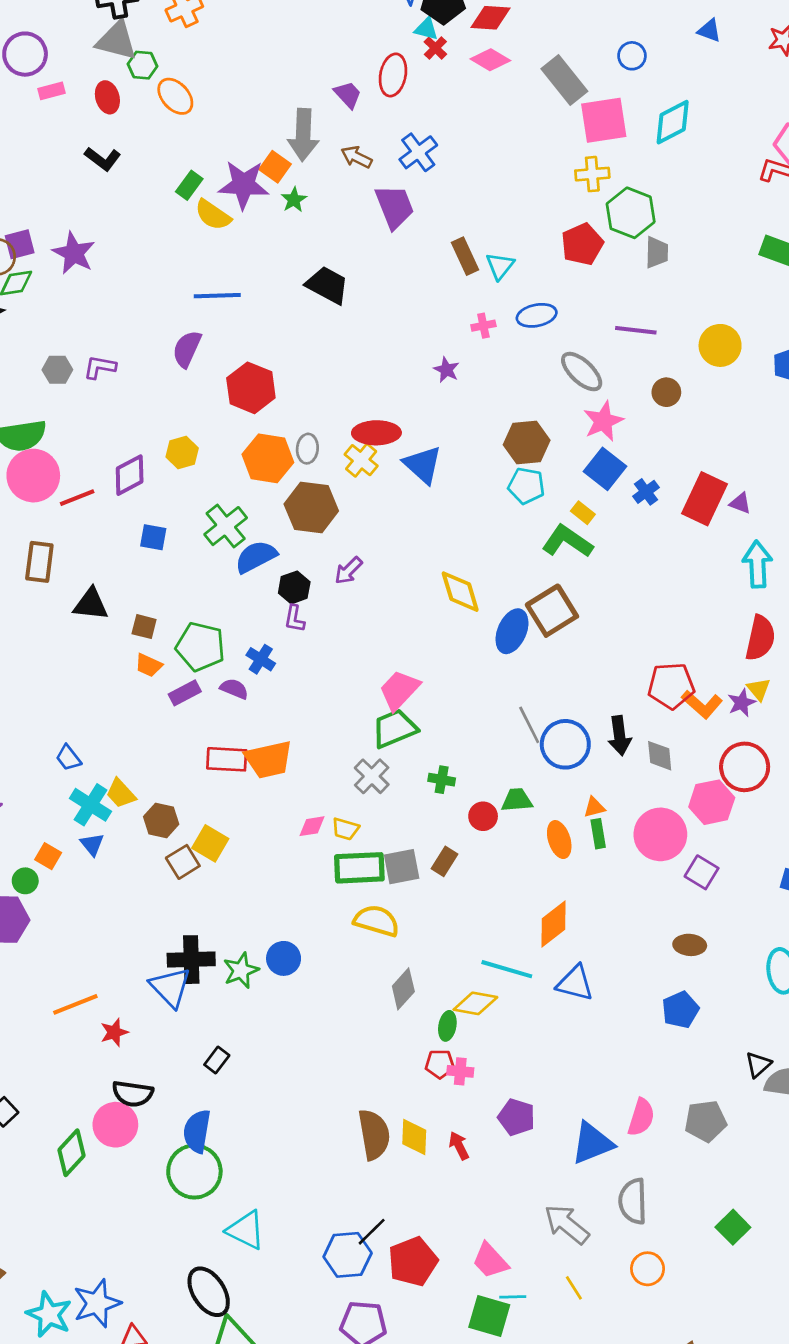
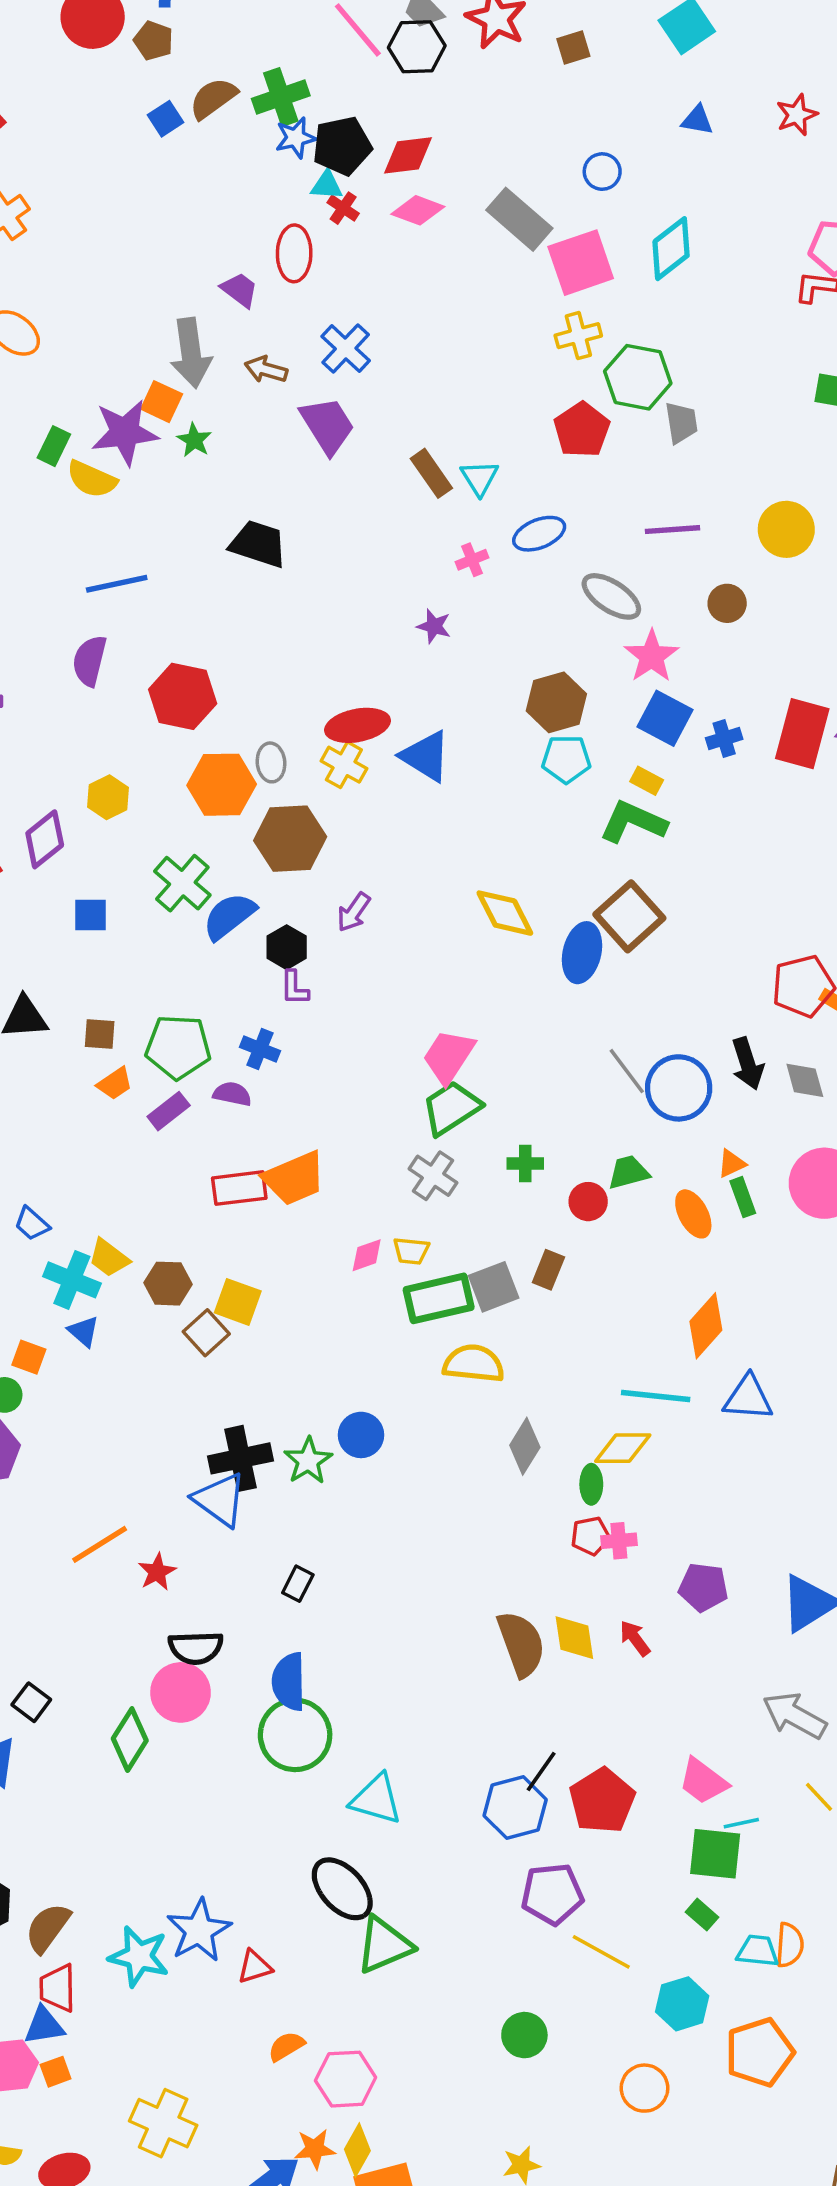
blue cross: (646, 492) -> (724, 739), turned 30
orange trapezoid: (149, 665) -> (115, 1084), turned -48

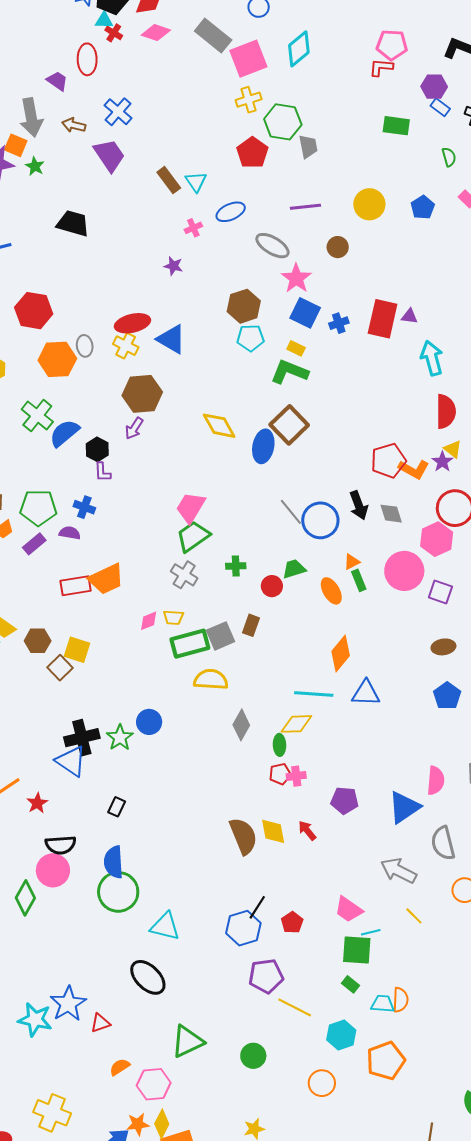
brown hexagon: (290, 839) -> (142, 394), moved
red pentagon: (602, 1801) -> (292, 923), size x0.6
green triangle: (384, 1945) -> (187, 1041), moved

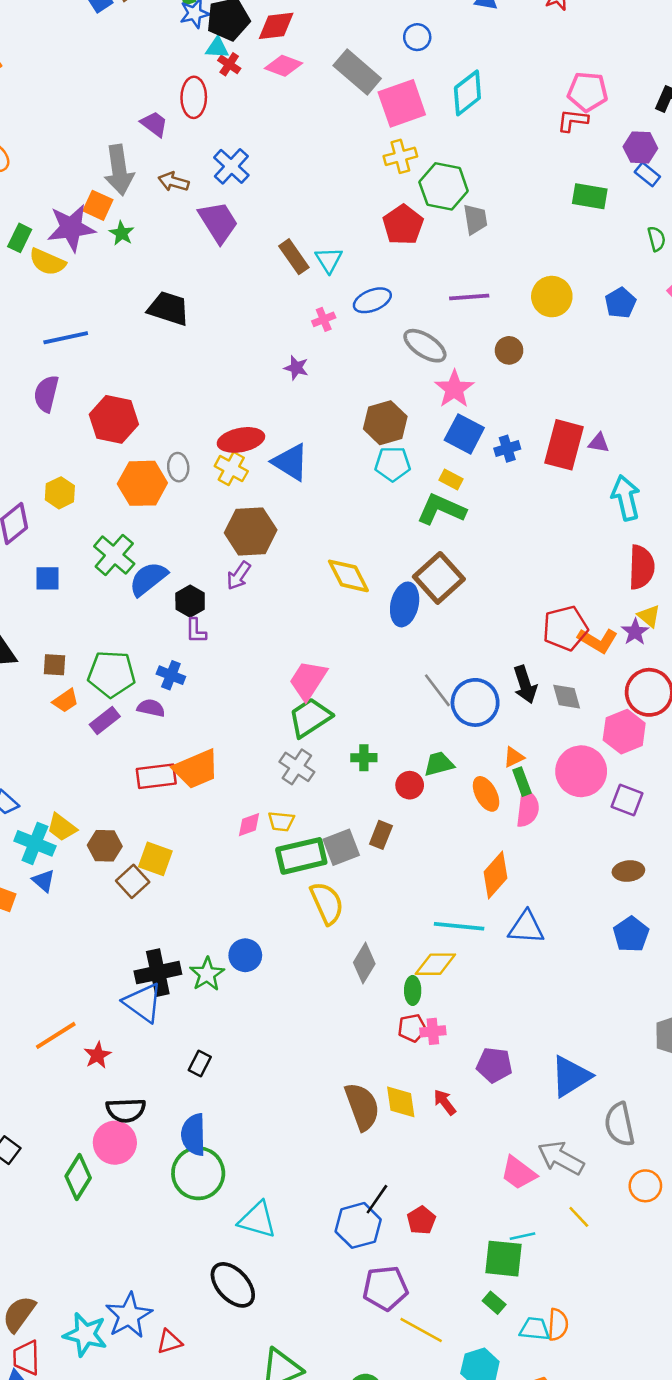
yellow semicircle: (211, 680) -> (327, 903), turned 60
pink semicircle: (436, 781) -> (528, 809), moved
pink trapezoid: (348, 909) -> (519, 1173), moved

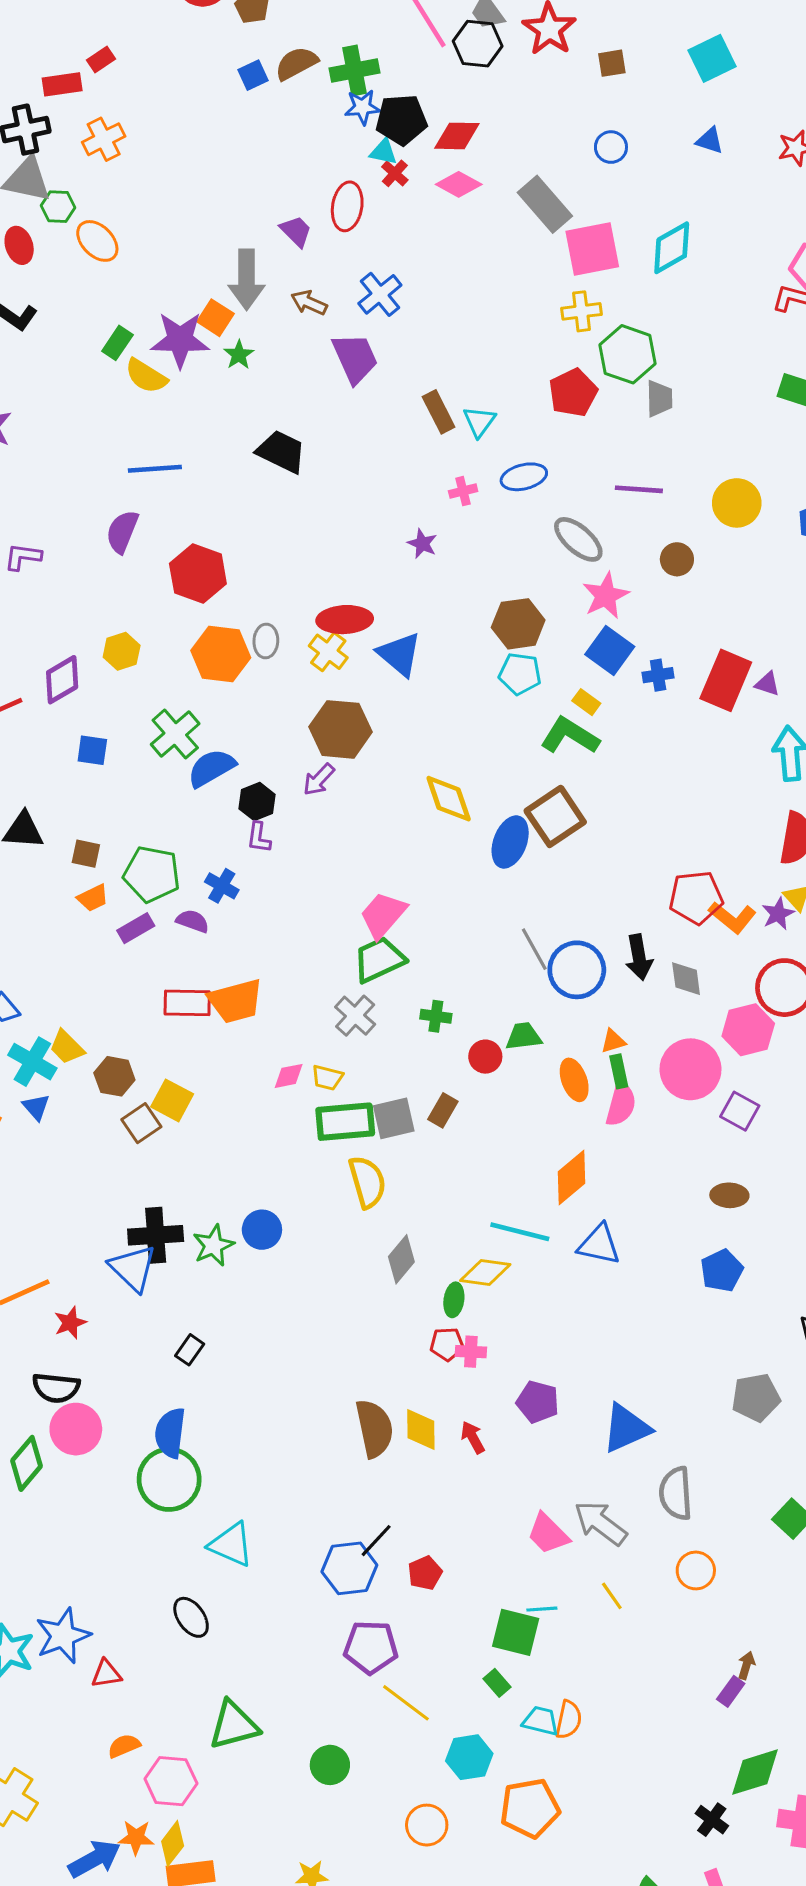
blue circle: (417, 37) -> (611, 147), moved
black semicircle: (126, 1110) -> (56, 1388), moved
black ellipse: (233, 1285) -> (191, 1617), size x0.7

